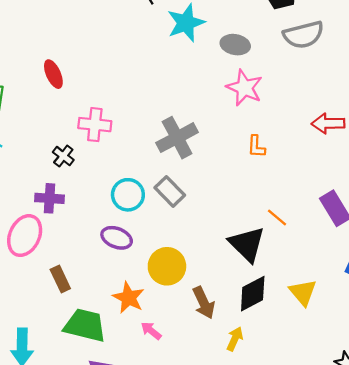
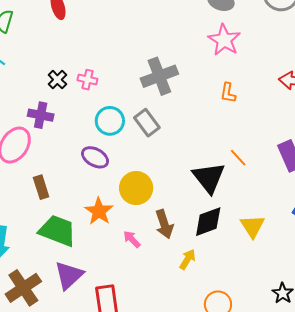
pink cross: (95, 125) -> (87, 80), moved, size x0.7
pink arrow: (151, 331) -> (132, 239), moved

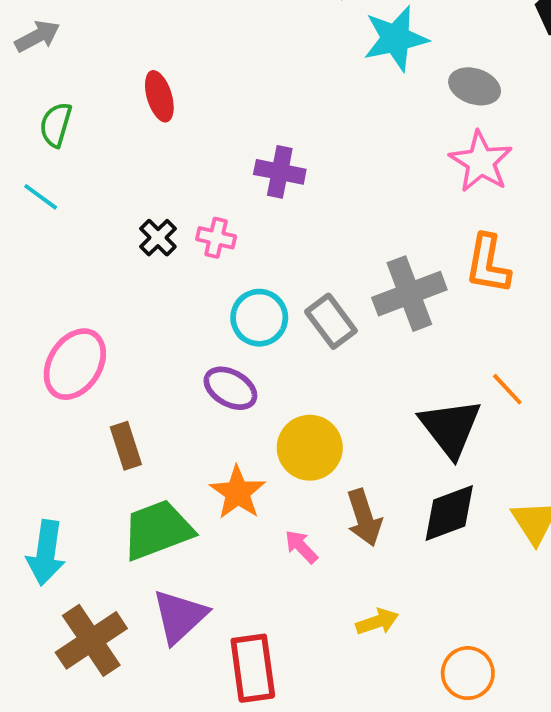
gray cross: (159, 76) -> (409, 294), moved
orange L-shape: (228, 93) -> (488, 264), size x1.5
purple cross: (41, 115) -> (280, 172), moved
green trapezoid: (57, 231) -> (157, 530), turned -42
yellow arrow: (187, 259) -> (377, 622), moved, turned 40

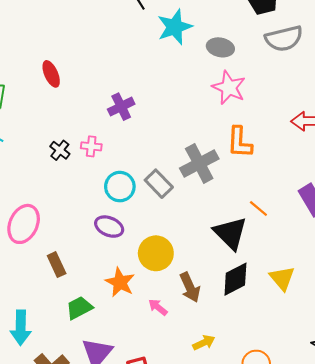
purple cross: (280, 172) -> (121, 107), turned -30
green trapezoid: (157, 530) -> (79, 308), size x0.7

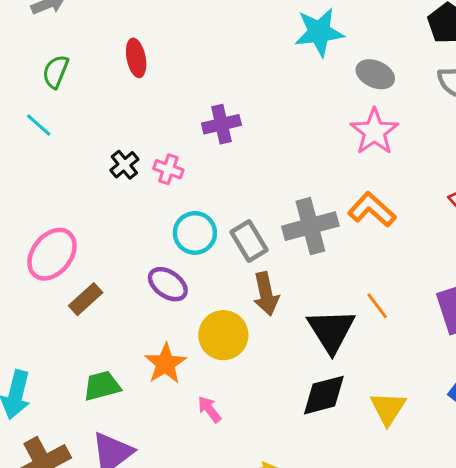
orange L-shape: (240, 142) -> (372, 210), turned 116
brown rectangle: (57, 265) -> (86, 299), moved, turned 60
brown arrow: (190, 287) -> (266, 294), moved

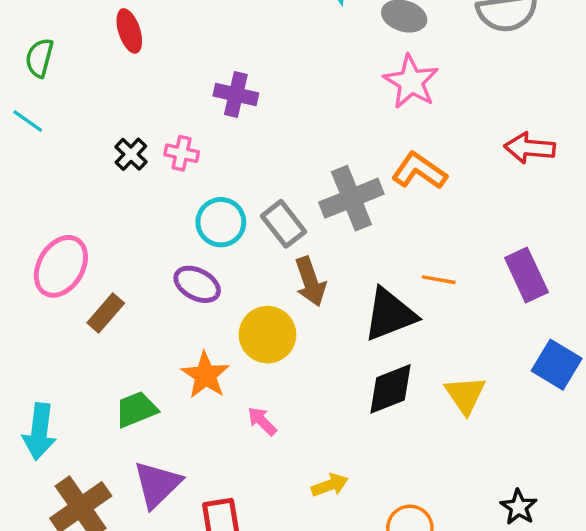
purple cross: (221, 124) -> (236, 95), turned 33
orange line: (377, 306) -> (439, 280), turned -36
black triangle: (331, 331) -> (390, 314), turned 48

